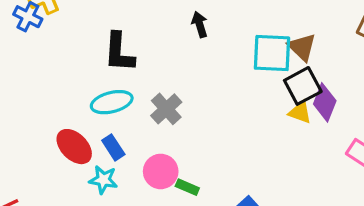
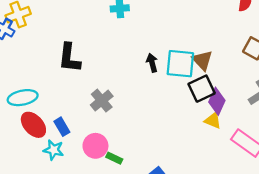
black arrow: (200, 24) -> (152, 63), moved
cyan ellipse: (112, 102) -> (23, 98), moved
yellow triangle: (300, 112) -> (213, 120), moved

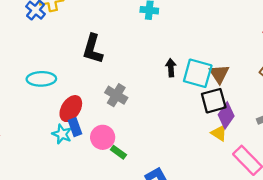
gray cross: (102, 101) -> (116, 95), turned -30
red ellipse: (33, 125) -> (71, 109), moved, turned 65
blue rectangle: (62, 127) -> (75, 127), moved

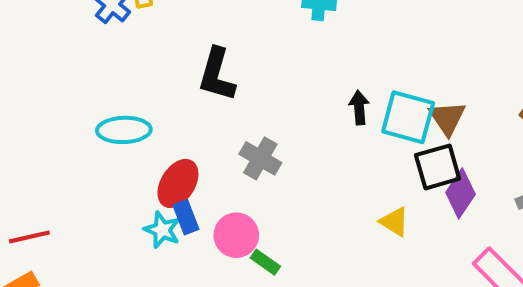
yellow triangle: (219, 133) -> (394, 222), moved

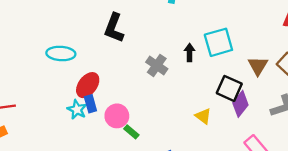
cyan square: (408, 117) -> (218, 42), moved, turned -36
brown triangle: (447, 118) -> (258, 66), moved
gray cross: (260, 158) -> (157, 65), moved
black square: (438, 167) -> (229, 88), turned 35

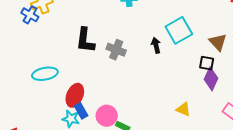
gray cross: (157, 65) -> (116, 50), moved
black square: (229, 88) -> (207, 63), moved, size x0.7
yellow triangle: (203, 116) -> (183, 109), moved

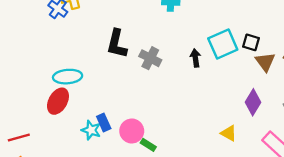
black square: (207, 63) -> (251, 42), moved
red ellipse: (75, 95) -> (58, 101), moved
yellow triangle: (183, 109) -> (229, 133), moved

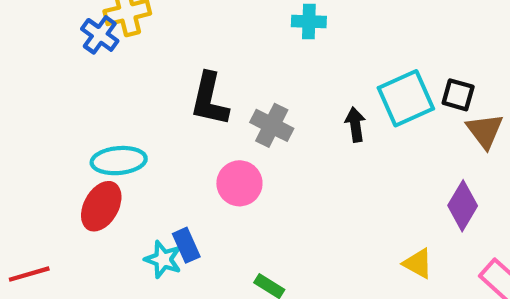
pink circle: (132, 131) -> (239, 183), moved

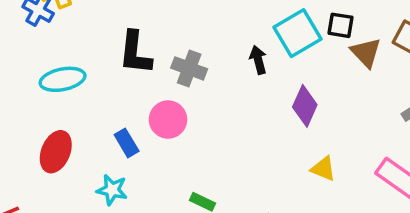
cyan ellipse: (119, 161) -> (63, 79), moved
purple diamond: (463, 206) -> (305, 106), moved
blue rectangle: (186, 245) -> (127, 143), moved

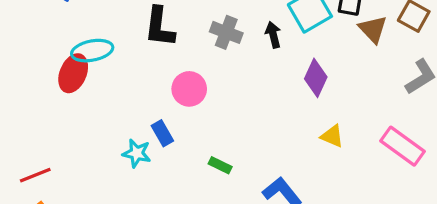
gray cross: (189, 68) -> (226, 32), moved
blue rectangle: (127, 143) -> (162, 133), moved
red ellipse: (56, 152) -> (73, 73), moved

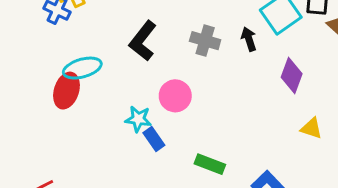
black L-shape: (160, 27) -> (143, 41), turned 36
cyan star: (137, 153) -> (138, 119), moved
green rectangle: (220, 165) -> (210, 164), size x1.4

